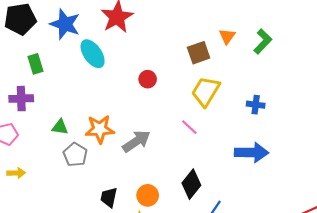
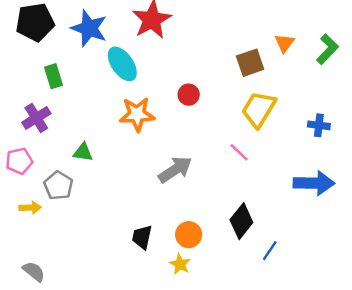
purple cross: (21, 99) -> (36, 118), turned -30
orange star: (100, 129) -> (137, 114), moved
gray pentagon: (75, 155) -> (58, 186), moved

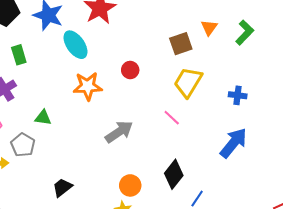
blue arrow: (314, 183) -> (233, 143), turned -52
black trapezoid: (142, 237) -> (62, 187), moved, turned 40

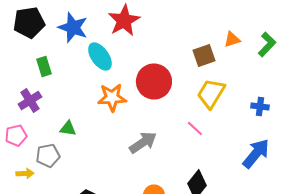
orange triangle: (209, 27) -> (232, 40), turned 36
red circle: (130, 70) -> (154, 82), size x2.0
gray pentagon: (23, 145) -> (48, 156), turned 30

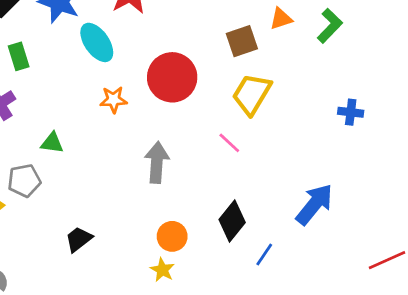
orange star: (112, 98) -> (114, 100), size x0.7
blue cross: (260, 106) -> (351, 112), moved
gray arrow: (143, 142) -> (157, 162), turned -52
blue arrow: (256, 154) -> (314, 204), moved

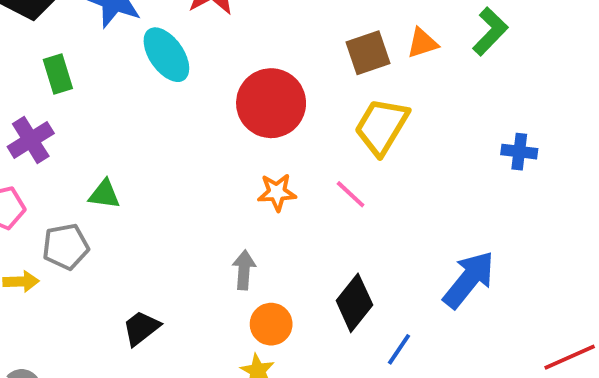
orange triangle: (281, 19) -> (422, 43), moved
orange star: (114, 100) -> (277, 192), moved
gray arrow: (157, 162) -> (244, 270), moved, size x0.7

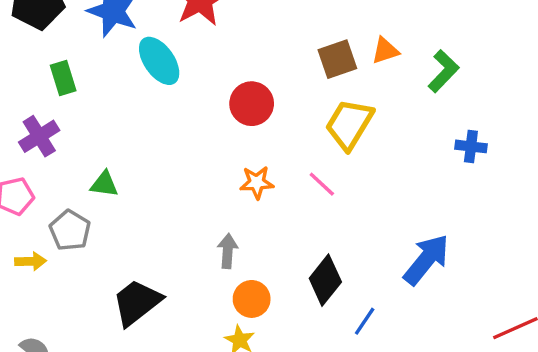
green L-shape: (490, 31) -> (443, 71), moved
red circle: (271, 103) -> (252, 104), size x0.7
gray pentagon: (66, 247) -> (70, 230), turned -30
black trapezoid: (141, 328) -> (137, 302), size x1.5

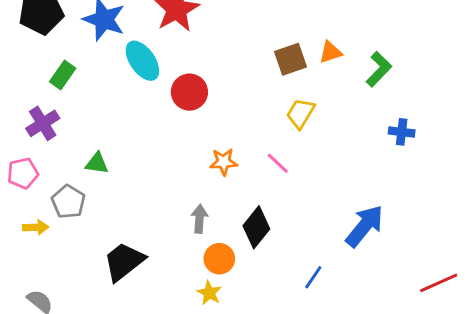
green rectangle: (63, 78) -> (63, 75), turned 52
red circle: (252, 104) -> (189, 92), moved
yellow trapezoid: (349, 124) -> (301, 113), size x0.7
black diamond: (325, 280) -> (256, 227), moved

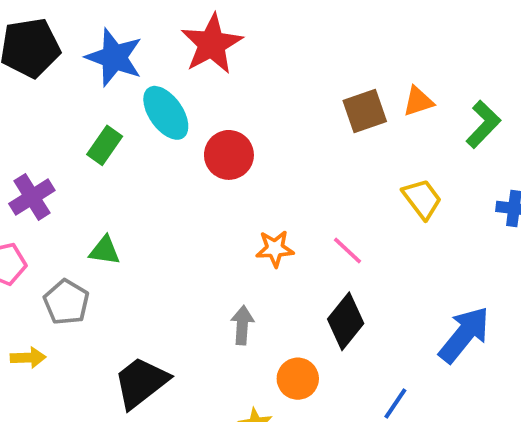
green rectangle: (63, 75) -> (105, 145), moved
yellow trapezoid: (301, 113) -> (422, 199), moved, turned 112
yellow arrow: (36, 227) -> (28, 358), moved
black diamond: (256, 227) -> (346, 321), moved
orange circle: (219, 259) -> (298, 379), moved

